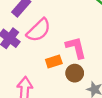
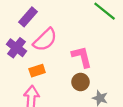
orange rectangle: (54, 61) -> (37, 71), moved

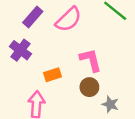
pink semicircle: (45, 40) -> (68, 19), moved
orange rectangle: (37, 71) -> (52, 75), moved

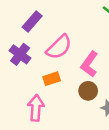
pink semicircle: (68, 19) -> (59, 47), moved
pink L-shape: (91, 60) -> (89, 64), turned -130

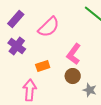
purple rectangle: (32, 22) -> (16, 19), moved
pink semicircle: (59, 47) -> (49, 27), moved

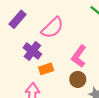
purple cross: (17, 46) -> (32, 51), moved

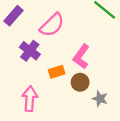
orange rectangle: (46, 69) -> (57, 72), moved

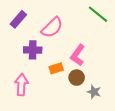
purple cross: (30, 51) -> (33, 50), turned -36
pink arrow: (30, 99) -> (21, 85), moved

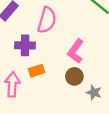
pink semicircle: (52, 28) -> (47, 20), turned -30
orange rectangle: (56, 68) -> (36, 71), moved

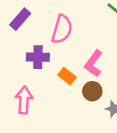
orange rectangle: (36, 71) -> (67, 76), moved, turned 56

